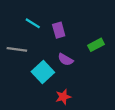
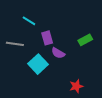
purple rectangle: (59, 30) -> (47, 38), moved
red star: (63, 97) -> (76, 86), moved

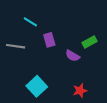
purple semicircle: (58, 53) -> (73, 56), moved
cyan square: (38, 64) -> (37, 86), moved

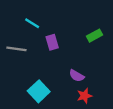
green rectangle: (89, 42) -> (94, 36), moved
purple semicircle: (73, 56) -> (77, 76), moved

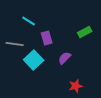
purple semicircle: (77, 76) -> (65, 58), moved, turned 104
cyan square: (39, 91) -> (34, 60), moved

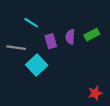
purple semicircle: (65, 58) -> (70, 37), moved, turned -40
red star: (76, 86) -> (95, 93), moved

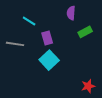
purple semicircle: (70, 37) -> (71, 13), moved
cyan square: (37, 65) -> (49, 60), moved

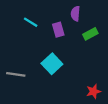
purple rectangle: (47, 38) -> (58, 30), moved
gray line: (15, 44) -> (16, 74), moved

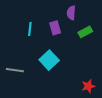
cyan line: (31, 22) -> (30, 29), moved, turned 64

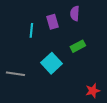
purple rectangle: (55, 28) -> (53, 22), moved
green rectangle: (85, 32) -> (78, 46), moved

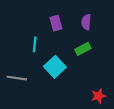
purple semicircle: (75, 13) -> (86, 22), moved
cyan line: (31, 30) -> (35, 44), moved

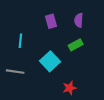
cyan line: (35, 44) -> (20, 41), moved
red star: (99, 96) -> (70, 88), moved

